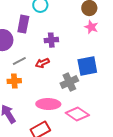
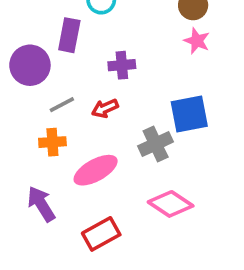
pink ellipse: (48, 104) -> (96, 170), moved, turned -30

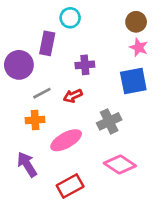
blue square: (189, 114) -> (133, 81), moved

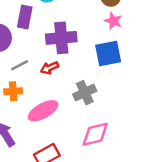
purple cross: (85, 65) -> (61, 38), size x1.6
pink diamond: (120, 164) -> (95, 134), turned -48

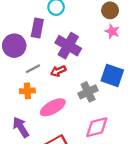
purple cross: (61, 38) -> (68, 46), turned 35
blue square: (108, 54) -> (112, 75), moved, turned 30

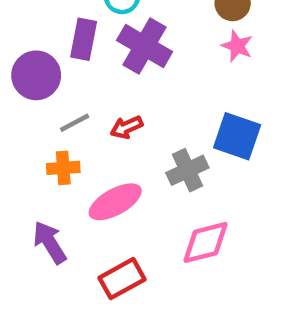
purple cross: (68, 46) -> (145, 46), moved

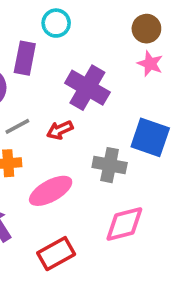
purple cross: (145, 46) -> (87, 88), moved
gray cross: (187, 170) -> (110, 165), turned 36

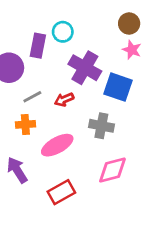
cyan circle: (56, 23) -> (63, 32), moved
blue square: (150, 137) -> (118, 87), moved

